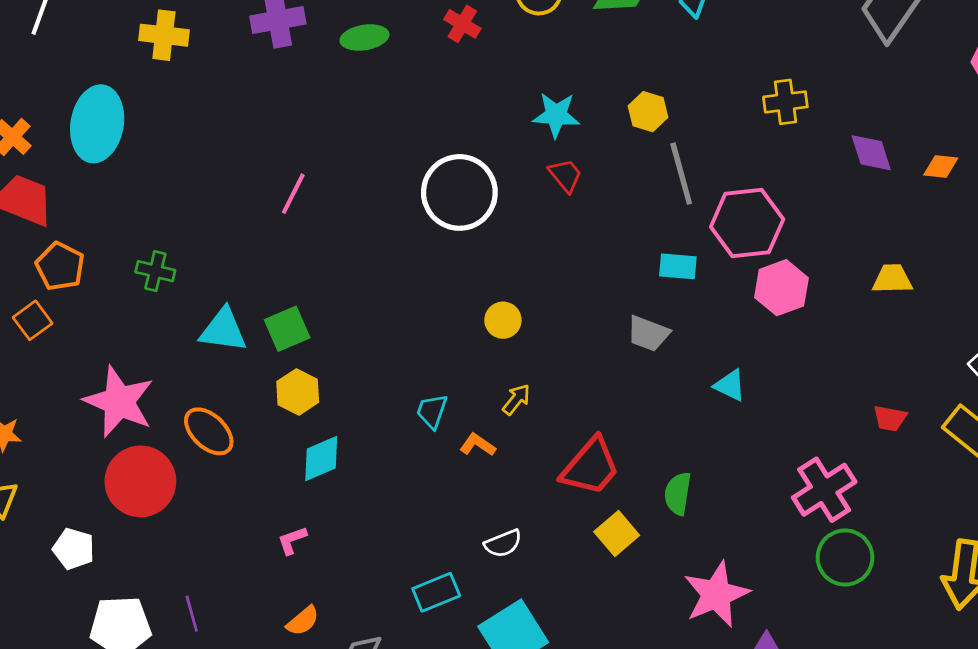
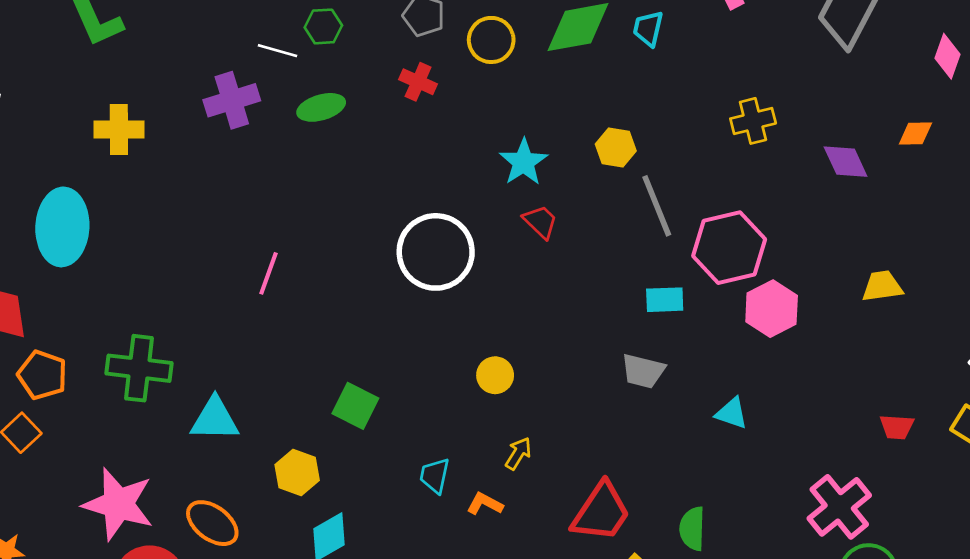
cyan star: (556, 115) -> (524, 162), turned -30
orange diamond: (941, 166) -> (915, 133), moved
green cross: (155, 271) -> (139, 368), size x1.6
green square: (287, 329) -> (355, 406), moved, turned -33

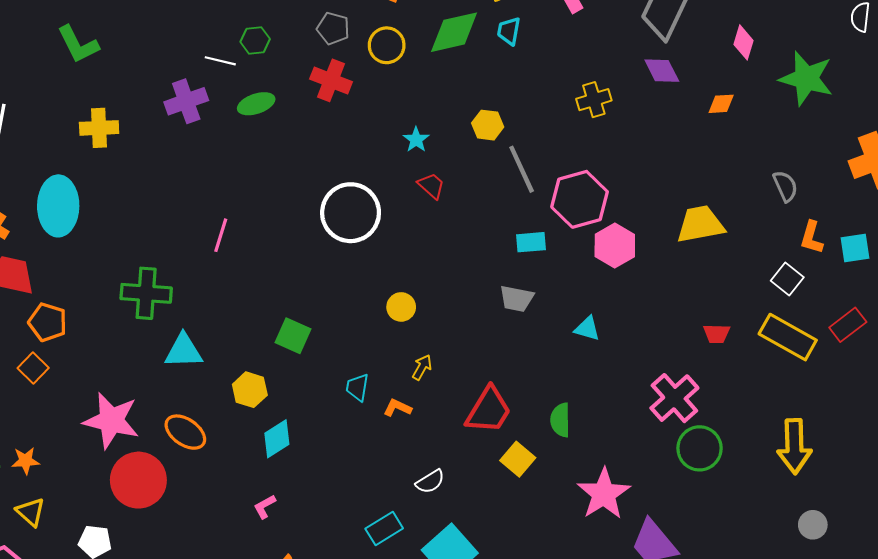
red cross: (418, 82) -> (331, 80), size x1.4
cyan star: (524, 162) -> (416, 140), size x0.7
purple diamond: (846, 162) -> (662, 71), moved
yellow trapezoid: (882, 286) -> (700, 224), size x1.5
green cross: (139, 368) -> (146, 293), moved

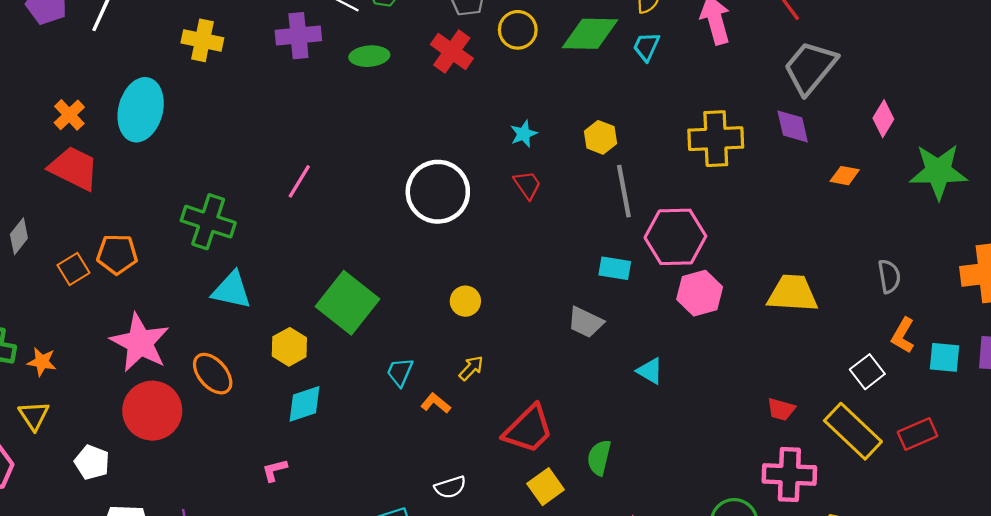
green star: (806, 78) -> (938, 172), turned -30
yellow cross: (594, 100) -> (716, 139), size x1.5
orange pentagon: (48, 322) -> (117, 254), moved, turned -30
green square: (293, 336) -> (347, 303), size x1.6
pink cross: (674, 398) -> (789, 474), moved, turned 30

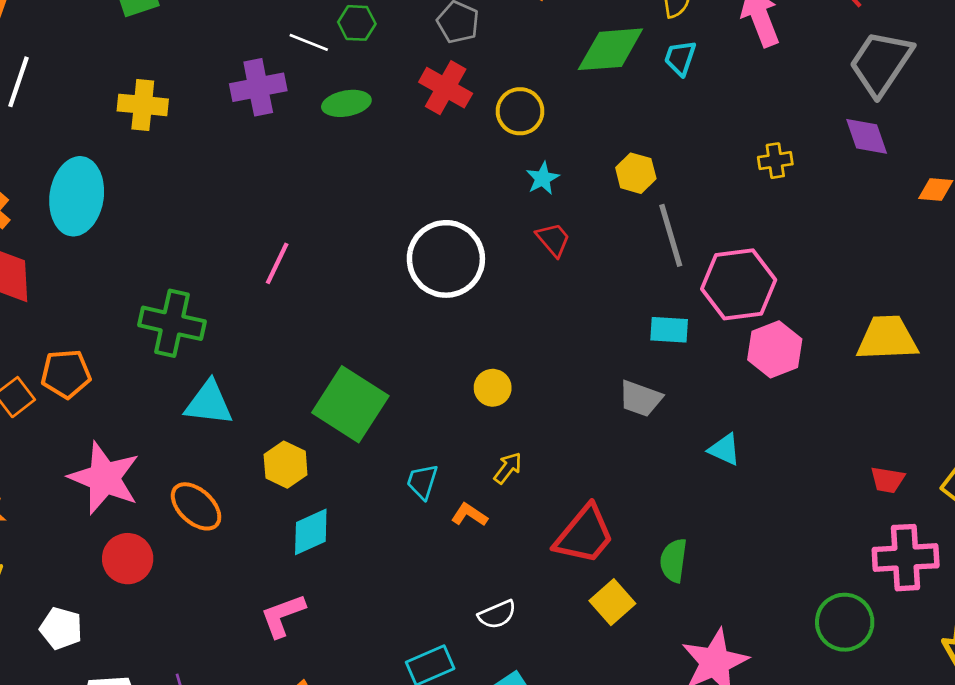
yellow circle: (518, 30) -> (520, 111), moved
yellow cross: (716, 139) -> (775, 161), size x0.5
red circle: (152, 411) -> (128, 559), size x0.7
pink L-shape: (275, 470) -> (283, 616), size x1.5

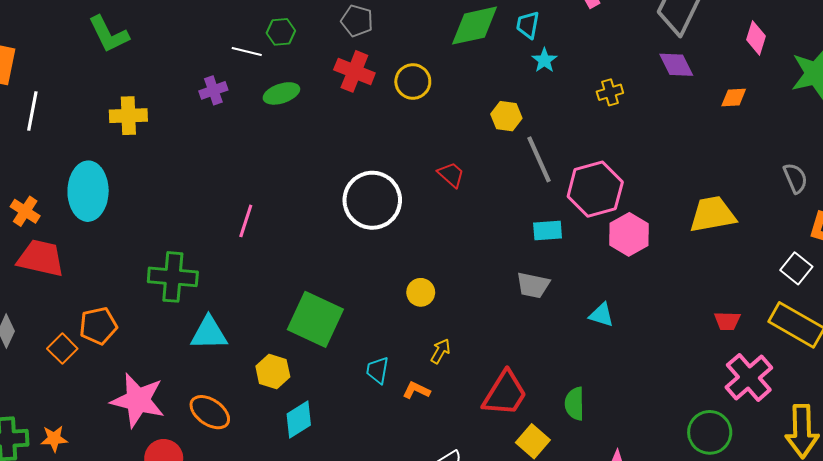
purple cross: (258, 87) -> (213, 90), size x0.7
cyan star: (543, 178) -> (544, 60), moved
pink cross: (906, 558) -> (749, 377), turned -30

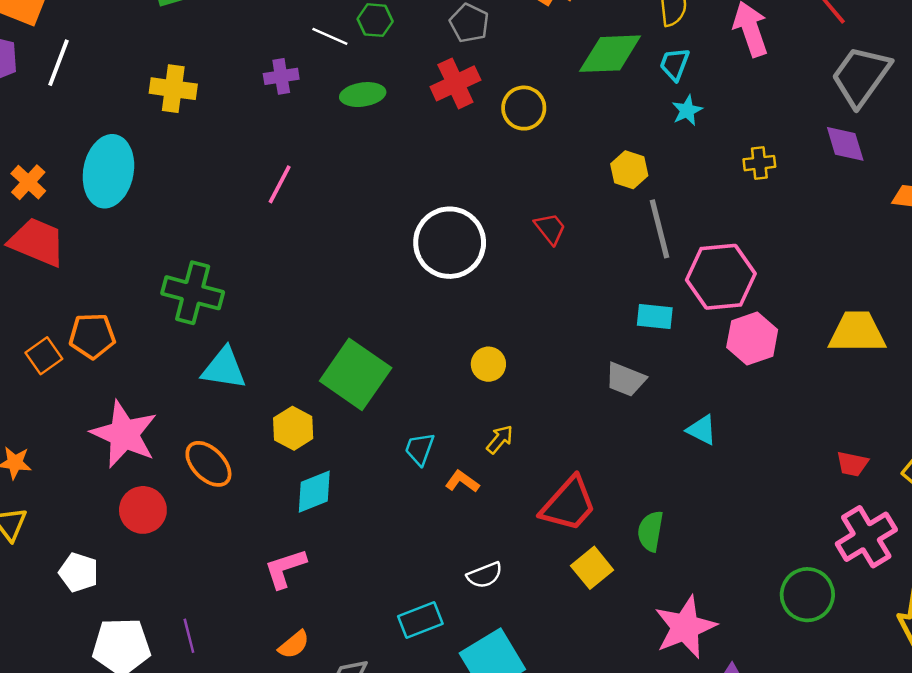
red cross: (354, 71) -> (455, 83), turned 33
pink line: (246, 221) -> (280, 184), moved

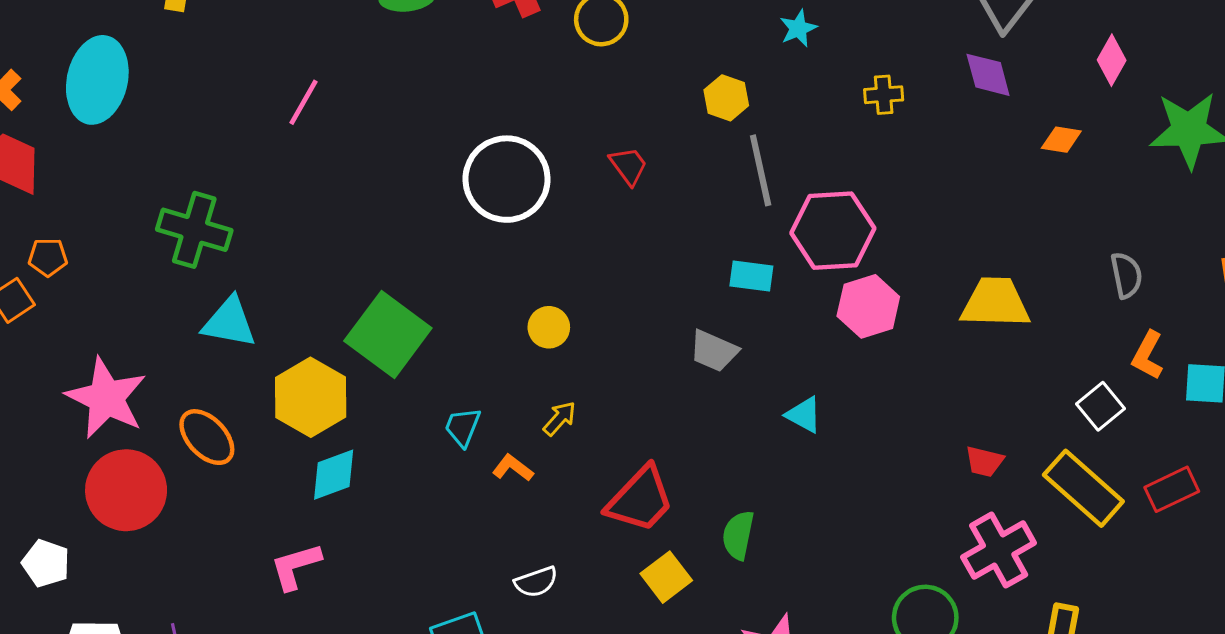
orange pentagon: (92, 336) -> (48, 257), moved, size x0.7
yellow hexagon: (293, 428) -> (311, 397), size x1.5
red circle: (143, 510) -> (126, 490), size x1.4

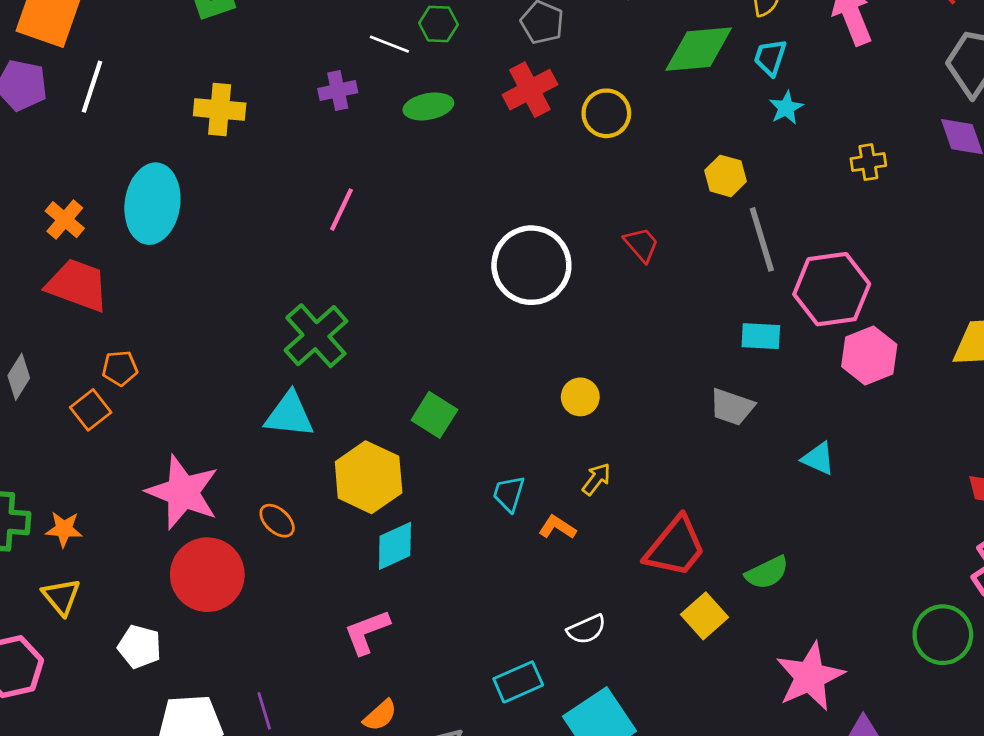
green cross: (194, 230) -> (316, 336), moved, turned 36
green square: (388, 335) -> (434, 415), size x0.6
orange ellipse: (207, 437) -> (277, 521), size x0.7
green semicircle: (738, 535) -> (767, 573), turned -123

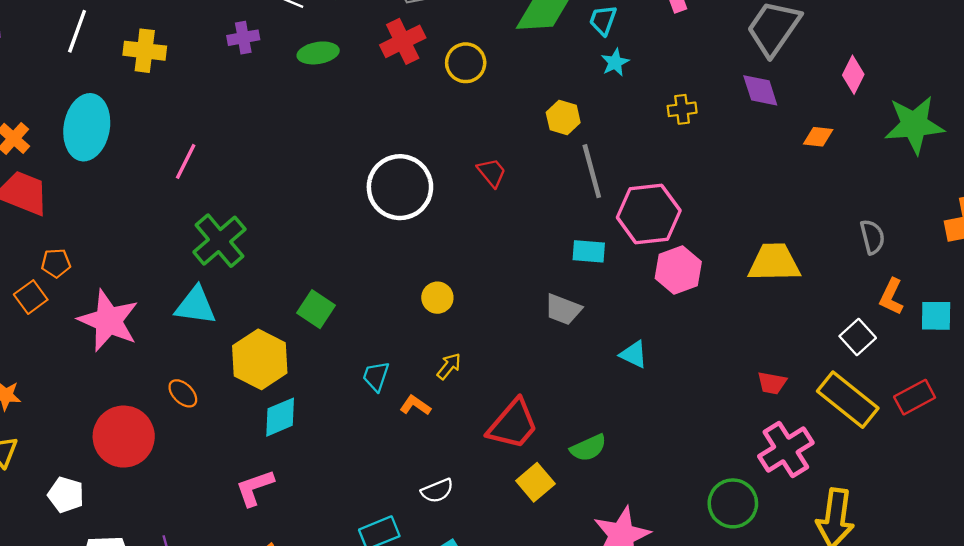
white line: (92, 87) -> (77, 31), moved
pink line: (342, 210) -> (186, 161), moved
pink star: (183, 492) -> (108, 321), moved

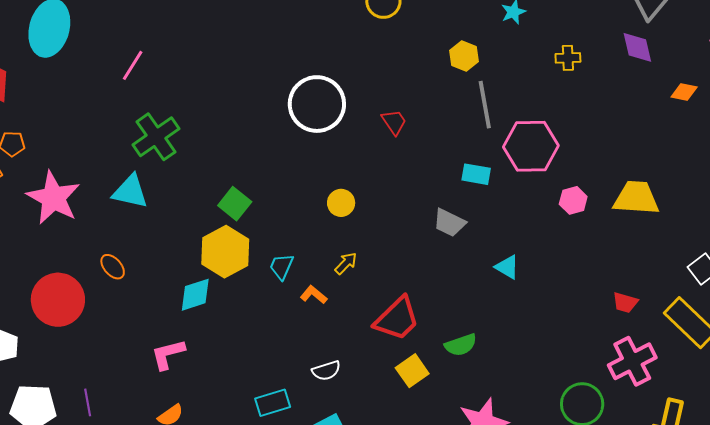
red trapezoid: (492, 173) -> (394, 122), moved
pink hexagon: (678, 270) -> (573, 200), moved, size x0.7
yellow hexagon: (260, 359) -> (225, 252), moved

